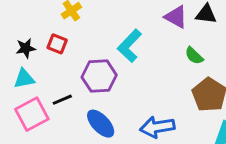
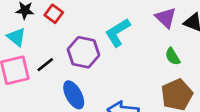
cyan triangle: (24, 79) -> (16, 37), turned 36
black line: (62, 100) -> (45, 65), turned -30

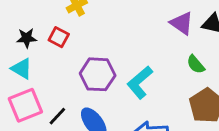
cyan L-shape: (118, 33) -> (140, 82), moved
black line: (45, 65) -> (57, 116), moved

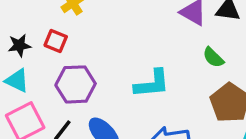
purple hexagon: (98, 74) -> (76, 84), moved
cyan L-shape: (140, 82) -> (152, 84), turned -140

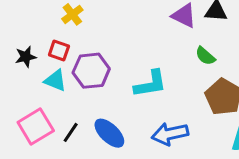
cyan triangle: (17, 80) -> (55, 80), moved
purple hexagon: (76, 84) -> (91, 71), moved

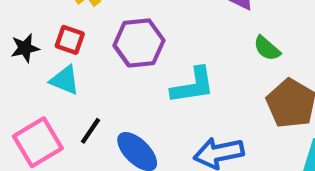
purple hexagon: (91, 71) -> (139, 43), moved
black line: (71, 132) -> (91, 131), moved

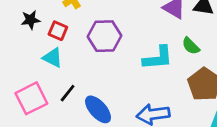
black star: (25, 48) -> (31, 20), moved
cyan L-shape: (193, 86) -> (158, 58), moved

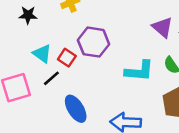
red square: (58, 31) -> (67, 58), moved
black line: (68, 93) -> (51, 78), moved

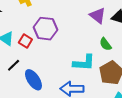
cyan L-shape: (139, 71) -> (84, 63), moved
black line: (51, 78) -> (14, 65), moved

